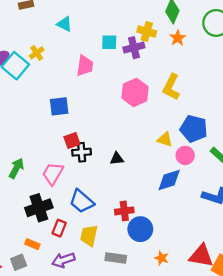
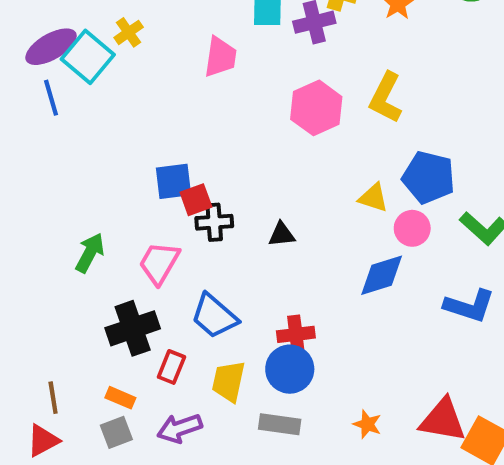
blue square: (59, 106) -> (173, 181), moved
blue circle: (140, 229) -> (290, 369), moved
gray square: (19, 262) -> (116, 432), moved

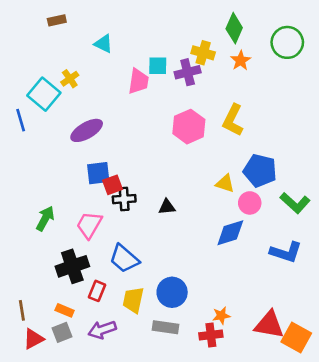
purple ellipse: (51, 47) -> (87, 130), moved
pink trapezoid: (220, 57) -> (138, 81), moved
red cross: (296, 334) -> (211, 335), moved
orange star: (367, 424) -> (221, 316), moved, turned -30
red triangle: (43, 441) -> (34, 339), moved

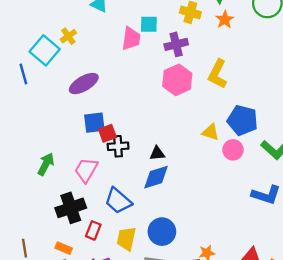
purple cross: (188, 72) -> (176, 44), moved
blue diamond: (230, 233) -> (156, 177), moved

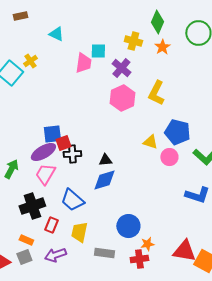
purple cross: (176, 44) -> (121, 68), turned -36
purple ellipse: (84, 84) -> (43, 152), moved
blue circle: (162, 232) -> (128, 226), moved

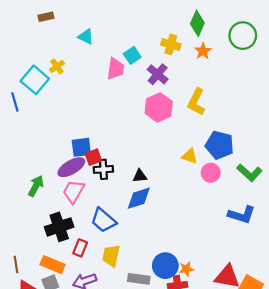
cyan square: (98, 51) -> (132, 55), turned -35
blue circle: (128, 226) -> (165, 266), moved
orange rectangle: (26, 240) -> (53, 265), size x1.5

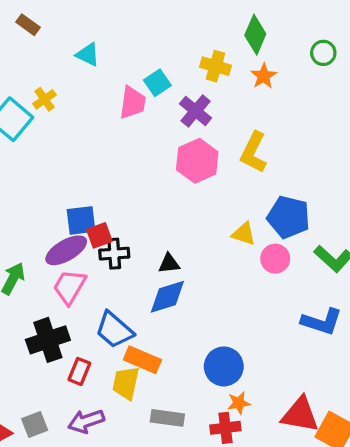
brown rectangle: (46, 17) -> (28, 25), turned 48
green circle: (243, 36) -> (323, 53), size x0.6
orange rectangle: (53, 265) -> (142, 360), moved
blue circle: (165, 266) -> (224, 366), moved

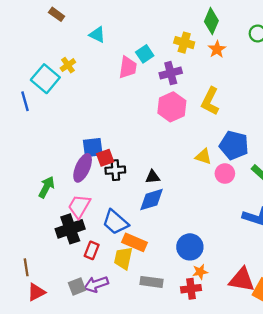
purple cross: (196, 111) -> (171, 73), turned 35
purple ellipse: (66, 250) -> (83, 168), turned -36
pink trapezoid: (69, 287) -> (79, 206), moved
gray square: (35, 425) -> (77, 286), moved

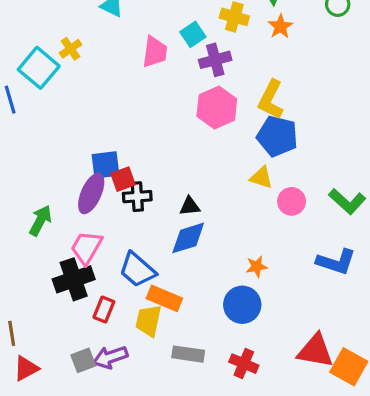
cyan square: (145, 54) -> (193, 34), moved
blue pentagon: (234, 145) -> (277, 136), moved
orange star: (200, 272) -> (257, 267), moved
red cross: (191, 289) -> (244, 364), turned 30

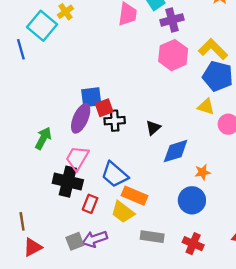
yellow L-shape: (271, 100) -> (213, 49), turned 108
black triangle: (190, 206) -> (153, 128), turned -35
blue diamond: (188, 238) -> (176, 151), moved
black cross: (74, 279) -> (68, 182), turned 32
yellow trapezoid: (148, 321) -> (123, 212), turned -65

